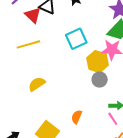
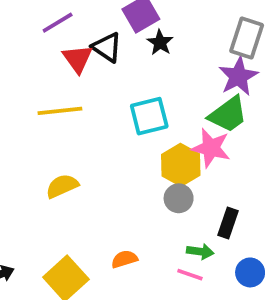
orange semicircle: (77, 117) -> (124, 259), turned 40
pink line: (113, 119) -> (190, 275), turned -48

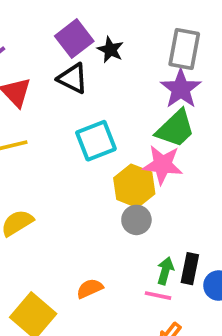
black star: (160, 43) -> (110, 50), moved
black triangle: (107, 47) -> (73, 78), moved
black rectangle: (228, 223) -> (190, 269), moved
green arrow: (200, 251) -> (165, 271), turned -75

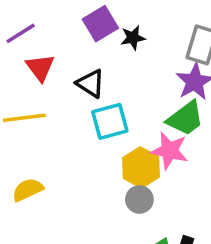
black star: (110, 50) -> (133, 38), turned 30
black triangle: (73, 78) -> (91, 83), moved

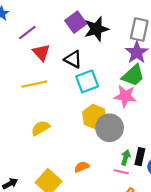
black star: (133, 38) -> (96, 29), size x1.6
yellow hexagon: (141, 167) -> (94, 117), moved
gray circle: (139, 200) -> (110, 128), size x1.6

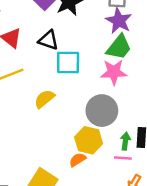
cyan square: (87, 81) -> (68, 62), turned 30
yellow hexagon: (94, 117) -> (89, 140), moved
yellow semicircle: (40, 128) -> (44, 99), moved

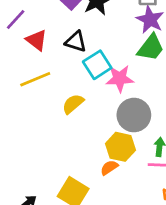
cyan square: (68, 62) -> (97, 65), turned -32
pink star: (114, 72) -> (120, 78), moved

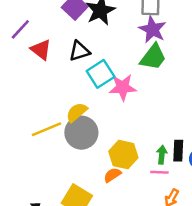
black triangle: (76, 42) -> (79, 51), turned -35
yellow line: (35, 79) -> (46, 129), moved
gray circle: (134, 115) -> (81, 133), moved

